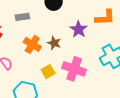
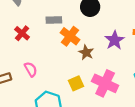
orange cross: (32, 44) -> (70, 36), moved

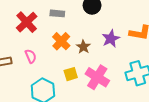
red cross: (22, 33) -> (27, 22), size x1.5
orange cross: (70, 36) -> (61, 41), moved

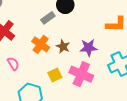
gray rectangle: (57, 13) -> (48, 18), moved, turned -32
purple star: (111, 39) -> (89, 48), moved, turned 30

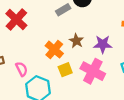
orange cross: (41, 44) -> (54, 50), moved
pink semicircle: (13, 64) -> (22, 69), moved

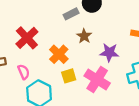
red cross: (16, 20) -> (27, 38), moved
brown star: (76, 41) -> (84, 36), moved

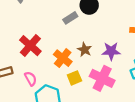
brown star: (84, 36) -> (85, 50), moved

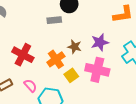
gray rectangle: (70, 18) -> (54, 20), turned 40
orange cross: (63, 58) -> (56, 59), turned 30

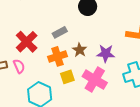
gray rectangle: (54, 20) -> (60, 32), moved, turned -40
pink semicircle: (30, 86) -> (19, 66), moved

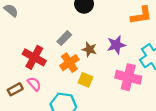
yellow square: (67, 77) -> (86, 80), turned -32
pink cross: (95, 80) -> (128, 77), moved

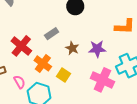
orange cross: (69, 63) -> (43, 63), moved, turned -30
pink semicircle: (34, 84) -> (19, 82), moved

